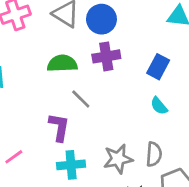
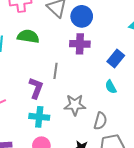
green semicircle: (62, 63) -> (28, 36), moved
gray line: (81, 99) -> (56, 71), turned 42
gray star: (118, 159) -> (75, 105), moved

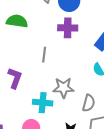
purple L-shape: (36, 88) -> (15, 78), moved
cyan cross: (39, 117) -> (43, 103), moved

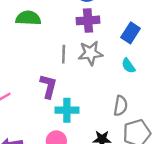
purple L-shape: (15, 78) -> (48, 86), moved
gray star: (63, 88) -> (90, 53), moved

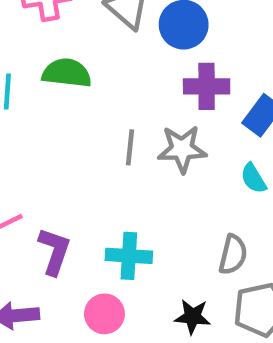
purple cross: (88, 20) -> (207, 86), moved
purple L-shape: (48, 86) -> (54, 251), moved

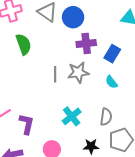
green semicircle: (67, 73) -> (24, 44), turned 70
cyan cross: (129, 256) -> (72, 116), moved, turned -36

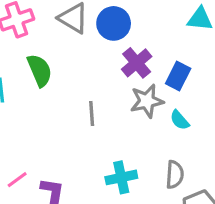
purple cross: (86, 43) -> (137, 63), turned -30
gray star: (78, 72) -> (147, 101), moved
cyan cross: (72, 116) -> (121, 177), turned 30

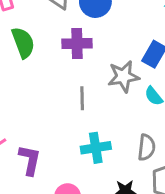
purple cross: (137, 63) -> (77, 44), moved, turned 36
gray line: (92, 114) -> (82, 98), moved

